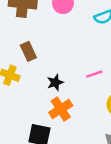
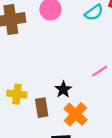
brown rectangle: (28, 51) -> (42, 108), moved, turned 30

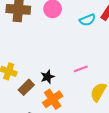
brown rectangle: (42, 108) -> (26, 87), turned 42

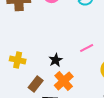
brown rectangle: (26, 87) -> (36, 84), moved

